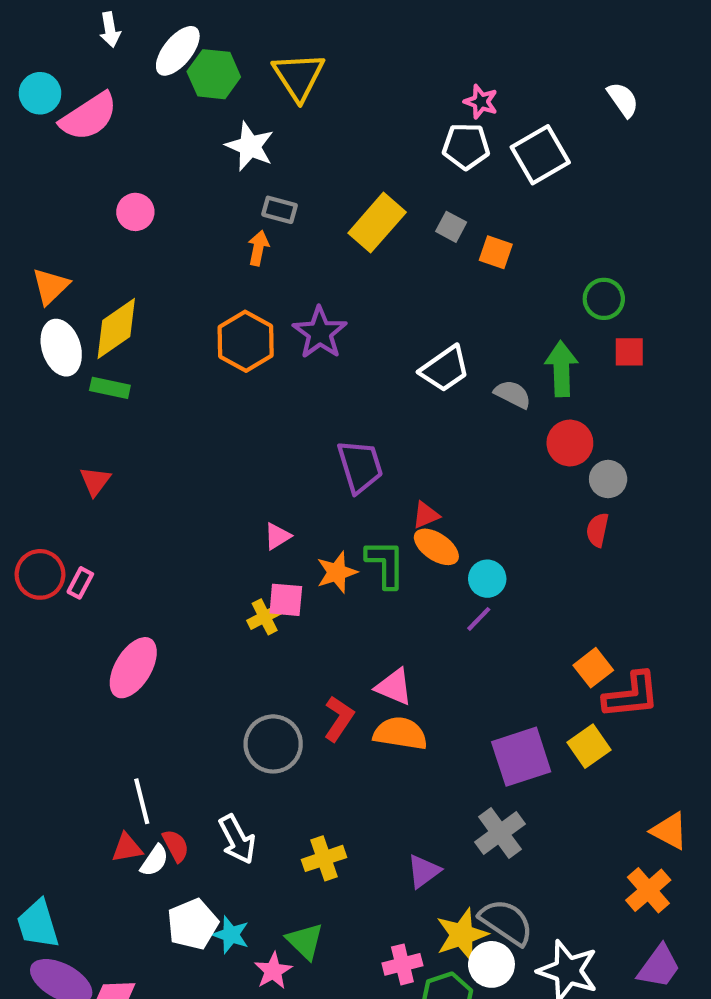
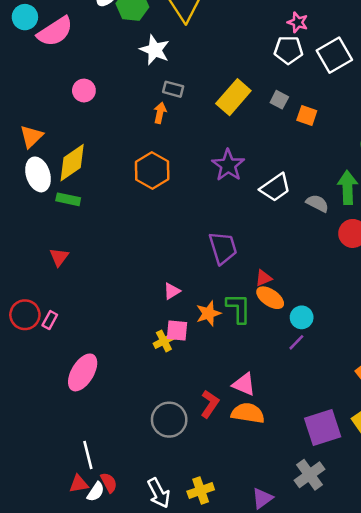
purple star: (320, 333) -> (228, 165), moved
white arrow: (237, 839) -> (159, 493), moved

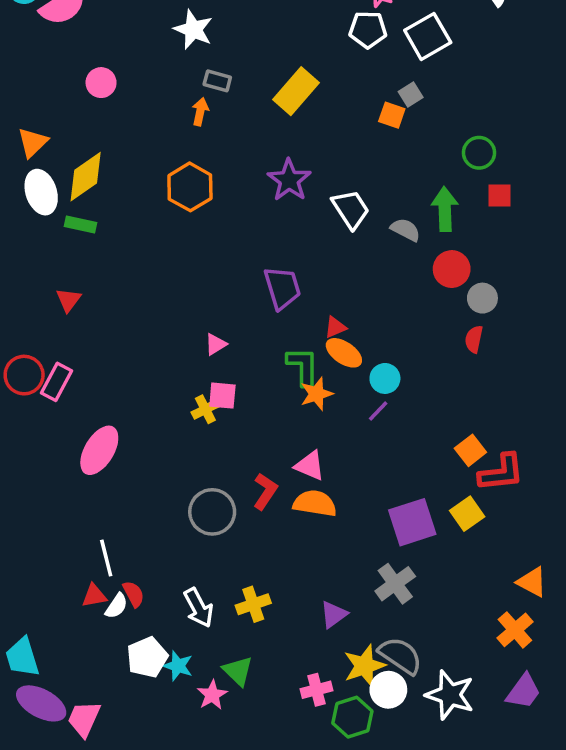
gray square: (279, 100) -> (411, 95), moved, turned 30
white trapezoid: (275, 188) -> (351, 209), turned -88
orange star: (208, 313) -> (317, 394), moved
pink rectangle: (50, 320) -> (57, 382), size x1.5

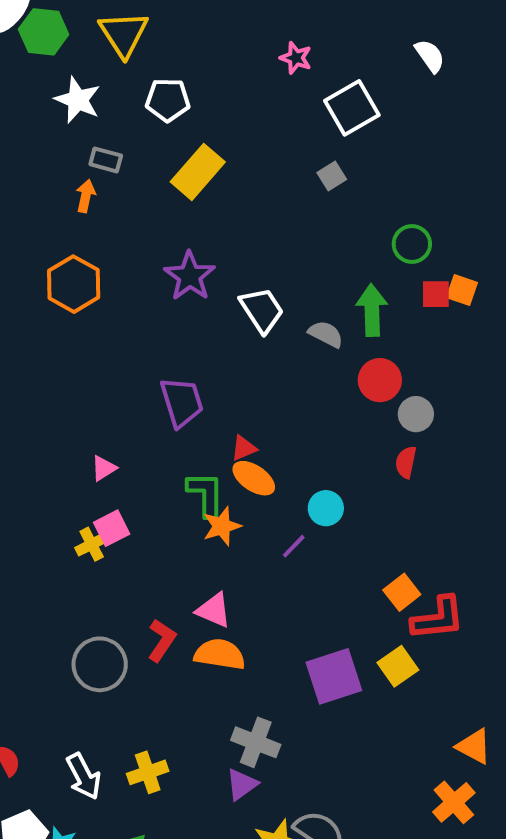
white pentagon: (368, 30) -> (168, 100), moved
orange square: (392, 115) -> (462, 290), moved
cyan circle: (385, 378) -> (326, 508), moved
pink square: (222, 396) -> (112, 528), turned -32
gray cross: (395, 584) -> (256, 742), moved, turned -33

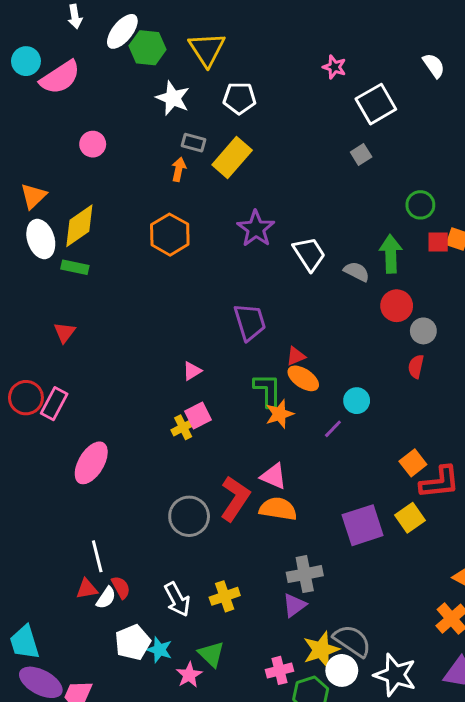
yellow rectangle: (198, 172) -> (232, 157), moved
red L-shape: (162, 640) -> (235, 498), size x1.4
gray cross: (256, 742) -> (305, 574), turned -32

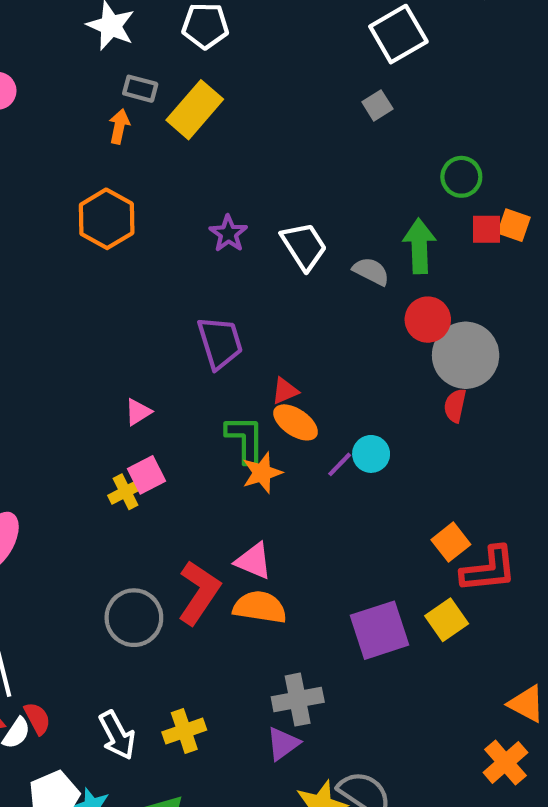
purple star: (256, 229) -> (228, 234), moved, size x0.7
gray circle: (423, 331) -> (466, 355), size x1.8
purple line: (333, 429) -> (340, 464), moved

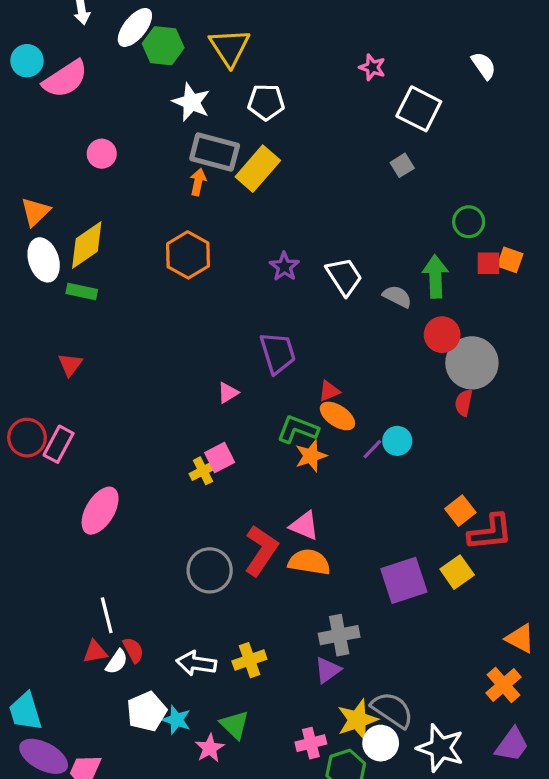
white square: (398, 34) -> (419, 109), turned -33
gray rectangle: (140, 89) -> (215, 152), size x1.8
pink triangle: (138, 412) -> (228, 393), moved
green L-shape: (245, 439) -> (298, 429), turned -69
white arrow: (117, 735) -> (196, 663), turned 126

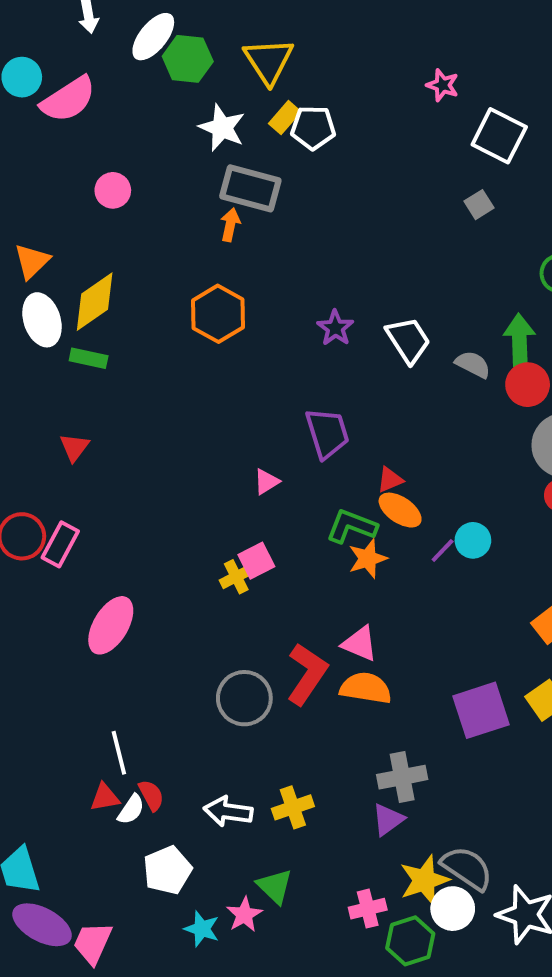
yellow rectangle: (258, 169) -> (285, 118), moved, size x0.6
red circle: (442, 335) -> (528, 385), moved
cyan star: (176, 720) -> (202, 929), moved

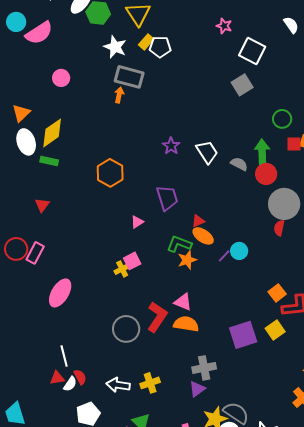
gray square: (479, 205) -> (242, 85), size x1.5
orange hexagon: (218, 314) -> (110, 173), moved

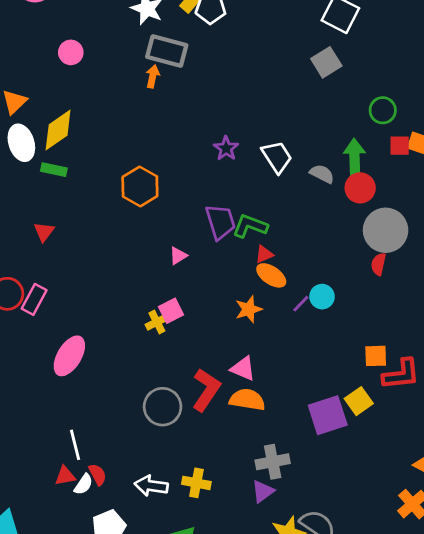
green L-shape: (179, 244) -> (250, 226), moved
orange square: (277, 293) -> (376, 356), turned 36
yellow square: (275, 330) -> (359, 401), moved
yellow cross: (150, 383) -> (196, 483), turned 30

